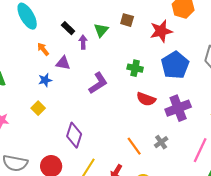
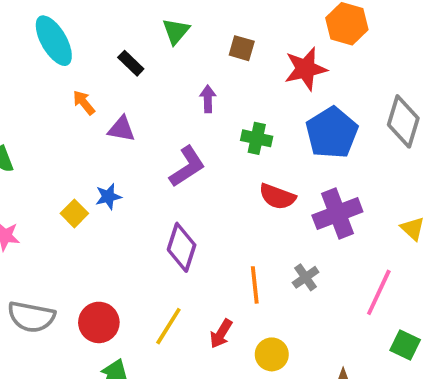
green triangle: (101, 30) -> (176, 31), moved
purple arrow: (83, 42) -> (208, 99), moved
blue star: (45, 80) -> (108, 197), moved
purple diamond: (74, 135) -> (182, 247), moved
orange line: (134, 146) -> (255, 285), turned 30

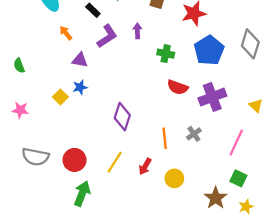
purple triangle: (121, 129) -> (80, 60), moved
purple L-shape: (187, 167) -> (107, 36), moved
green square: (405, 345) -> (238, 178), moved

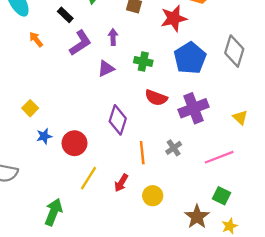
purple triangle: (80, 60) -> (106, 69), moved, turned -35
blue star: (80, 87) -> (44, 136), moved
purple diamond: (122, 117) -> (118, 120), moved
pink line: (236, 143) -> (219, 157), turned 44
red circle: (74, 160) -> (74, 143), moved

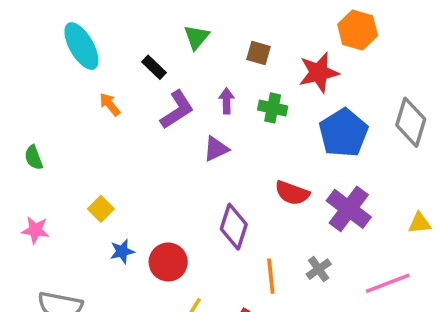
green cross: (143, 62) -> (273, 108), moved
purple cross: (193, 108) -> (349, 209), turned -32
yellow triangle: (240, 118) -> (420, 223), turned -49

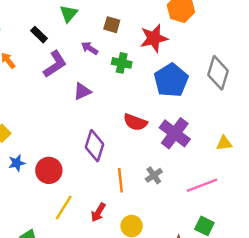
purple arrow: (227, 101) -> (90, 48), moved, turned -56

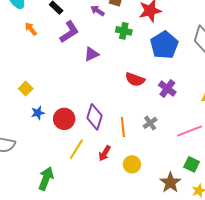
purple arrow: (90, 48) -> (98, 11), moved
purple cross: (175, 133) -> (167, 89), size x0.7
purple diamond: (95, 146) -> (95, 117), moved

